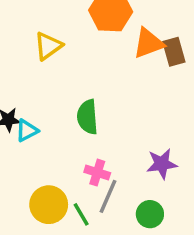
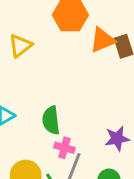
green semicircle: (87, 117) -> (51, 120), moved

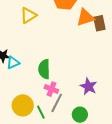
purple star: (117, 139) -> (88, 86), turned 30

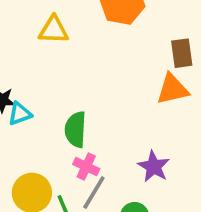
yellow triangle: (28, 15) -> (53, 30), turned 30
orange triangle: (85, 17) -> (172, 89), moved

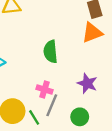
green semicircle: (75, 129) -> (50, 52), moved

